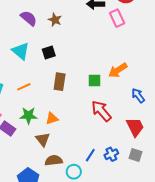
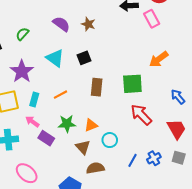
orange arrow: (118, 70) -> (159, 59), moved
green square: (95, 80) -> (132, 84), size x1.5
cyan circle: (74, 172) -> (110, 140), moved

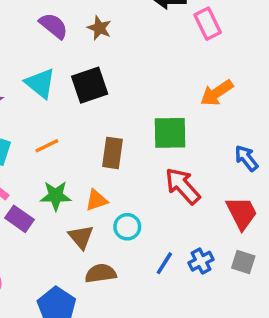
black square: (84, 58) -> (90, 85), size x1.5
brown rectangle: (97, 87) -> (112, 153), moved

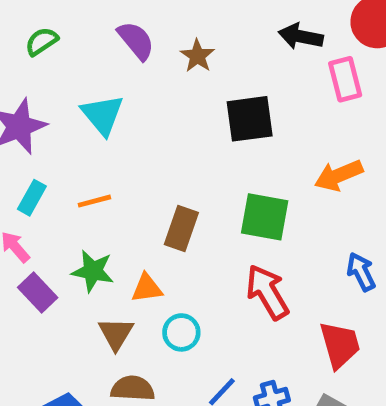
black square: (90, 85) -> (250, 119), moved

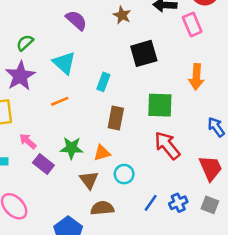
green semicircle: (42, 41) -> (25, 43), moved
brown star: (197, 56) -> (122, 15), moved
orange arrow: (339, 175) -> (196, 77), turned -55
cyan rectangle: (32, 198) -> (103, 82), moved
orange line: (94, 201) -> (60, 101), moved

